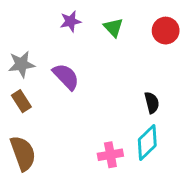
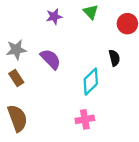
green triangle: (113, 27) -> (91, 12), moved
black semicircle: (152, 103) -> (114, 58), moved
cyan diamond: (147, 143) -> (91, 82), moved

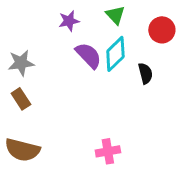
purple semicircle: (51, 59) -> (88, 55), moved
cyan diamond: (91, 82) -> (115, 54), moved
brown semicircle: (17, 118) -> (22, 150), turned 124

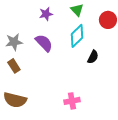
purple semicircle: (88, 55) -> (44, 43), moved
black semicircle: (145, 73) -> (93, 57), moved, turned 40

